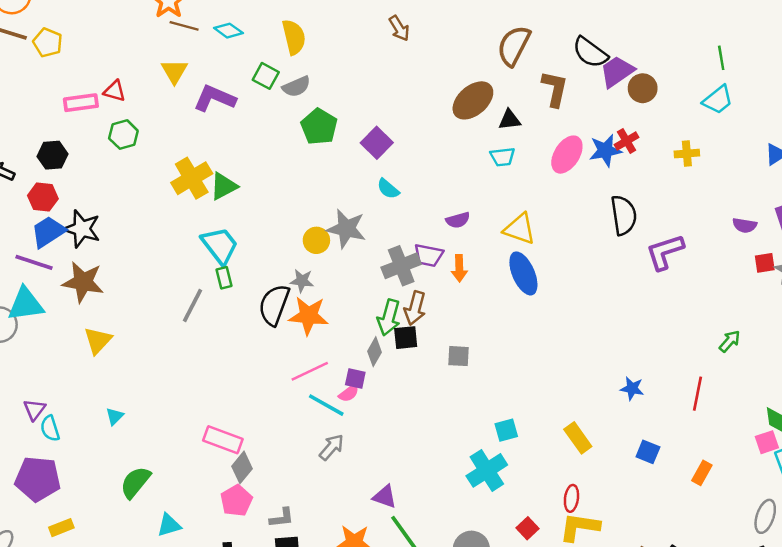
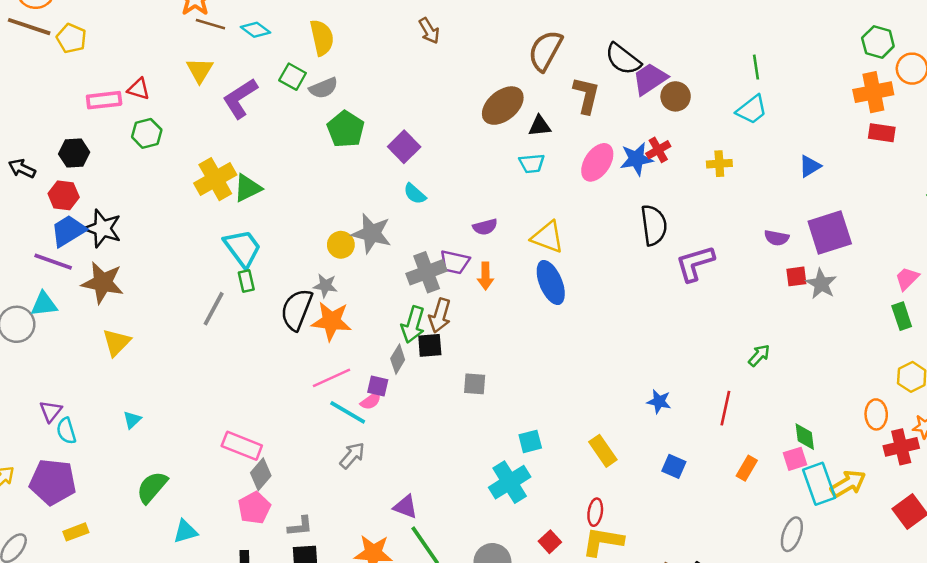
purple L-shape: (215, 98) -> (240, 98), turned -57
cyan triangle: (26, 304) -> (44, 304), size x0.7
gray square: (458, 356) -> (475, 384), moved
orange rectangle: (702, 473) -> (747, 468), moved

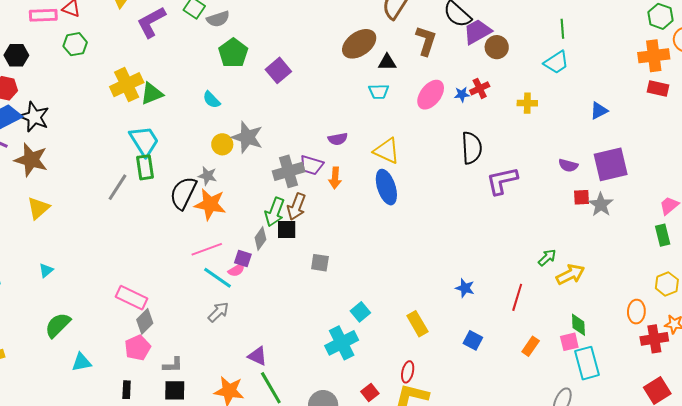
blue star: (636, 159) -> (462, 94), size x0.6
cyan semicircle: (415, 194) -> (211, 100), moved
green rectangle: (246, 281) -> (145, 167), size x1.4
cyan square: (530, 441) -> (360, 312), turned -30
yellow arrow: (848, 484) -> (570, 274), moved

